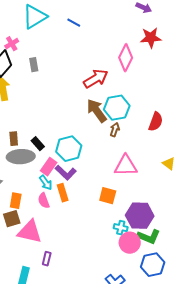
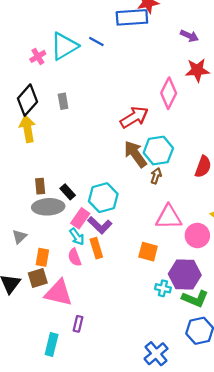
blue line: (74, 23) -> (96, 42), moved
pink cross: (12, 44) -> (38, 56), moved
pink circle: (130, 243) -> (197, 236), moved

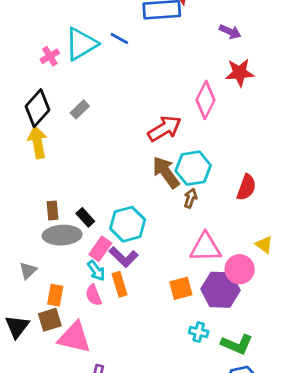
gray rectangle: (63, 101) -> (80, 109), turned 56
orange square: (148, 252) -> (181, 288), turned -30
purple hexagon: (185, 275) -> (220, 290), moved

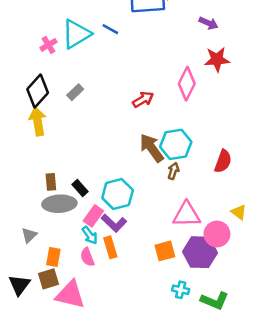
red arrow: (165, 129) -> (143, 99), moved, size x0.7

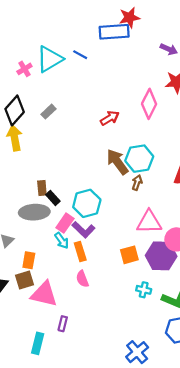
brown rectangle: (51, 182) -> (42, 188), moved
pink semicircle: (87, 257) -> (82, 279), moved

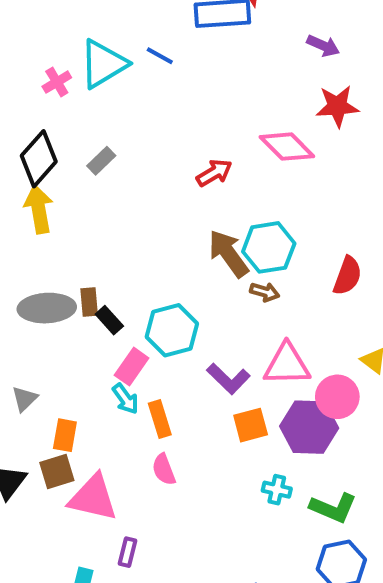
pink diamond: (149, 104) -> (287, 147), turned -72
brown arrow: (137, 183) -> (265, 292), turned 88
gray ellipse: (34, 212) -> (47, 308), moved
purple L-shape: (83, 230) -> (228, 379), moved

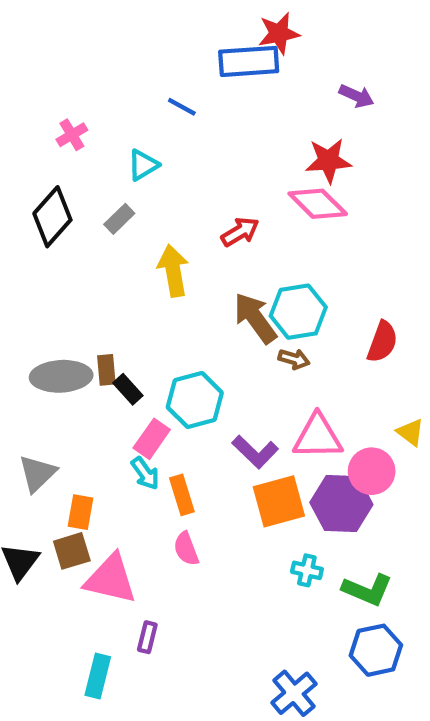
cyan triangle: (103, 64) -> (143, 165), moved, size x0.6
red star: (337, 106) -> (328, 161), moved
yellow arrow: (39, 209) -> (173, 271), moved
gray triangle: (25, 399) -> (37, 473), size x1.4
orange square: (251, 425) -> (279, 501), size x1.4

